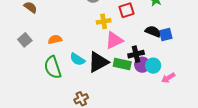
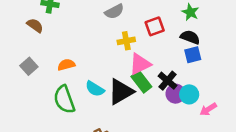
black semicircle: (153, 31) -> (190, 37), moved
blue square: (166, 34) -> (193, 55), moved
black cross: (136, 54) -> (168, 81), turned -35
green rectangle: (122, 64) -> (141, 82), moved, turned 42

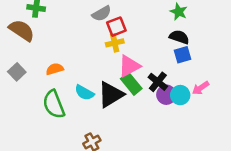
brown semicircle: (35, 25) -> (22, 30), size x1.5
red square: (155, 26) -> (116, 27), moved
pink arrow: (208, 109) -> (201, 88), moved

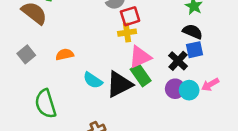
black cross: (158, 82) -> (178, 61), moved
green semicircle: (54, 104) -> (46, 104), moved

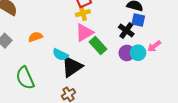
blue square: (194, 50) -> (138, 20), turned 32
pink triangle: (140, 57) -> (84, 33), moved
black triangle: (119, 84) -> (72, 67), moved

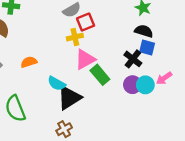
yellow cross: (83, 13) -> (75, 37), moved

